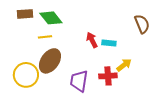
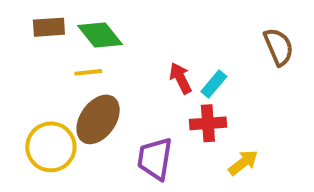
cyan rectangle: (109, 43) -> (214, 84), turned -56
yellow arrow: (124, 65) -> (243, 163), moved
red cross: (108, 76) -> (208, 123), moved

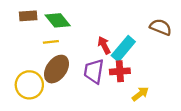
brown semicircle: (279, 47) -> (161, 27), turned -45
cyan rectangle: (214, 84) -> (123, 49), size x1.6
purple trapezoid: (155, 159) -> (94, 71), moved

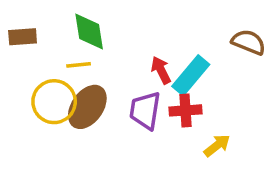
brown rectangle: (28, 16) -> (23, 37), moved
green diamond: (58, 20) -> (89, 32), turned 30
yellow circle: (29, 85) -> (54, 102), moved

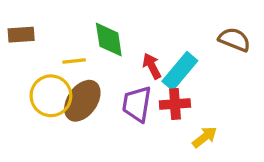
green diamond: (89, 32) -> (109, 40), moved

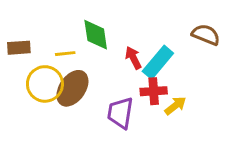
brown rectangle: (21, 35) -> (19, 48), moved
purple trapezoid: (137, 104) -> (120, 113), moved
yellow arrow: (205, 137) -> (175, 106), moved

